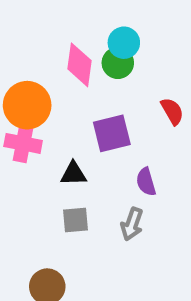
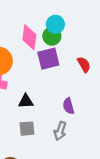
purple square: (112, 133) -> (48, 59), moved

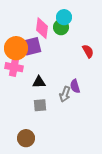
purple square: (48, 59) -> (32, 46), moved
gray arrow: (60, 131) -> (65, 94), moved

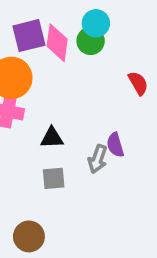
purple square: (32, 46) -> (29, 36), moved

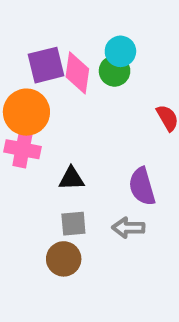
purple semicircle: (115, 145) -> (142, 186), size x1.4
gray arrow: (98, 159) -> (128, 228), moved, turned 72
brown circle: (29, 236) -> (64, 259), moved

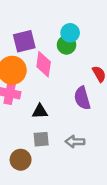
pink diamond: (77, 73) -> (44, 64), moved
purple semicircle: (142, 186) -> (82, 98), moved
brown circle: (64, 259) -> (21, 160), moved

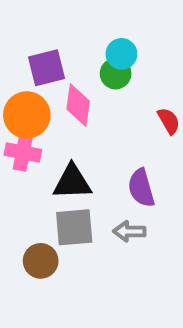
purple semicircle: (82, 98) -> (141, 188), moved
black triangle: (40, 111) -> (72, 182), size x1.5
gray square: (41, 139) -> (74, 227), size x1.5

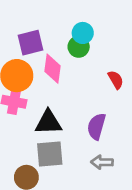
purple semicircle: (141, 188) -> (96, 126), turned 32
gray arrow: (129, 231) -> (102, 162), moved

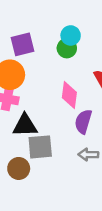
pink diamond: (52, 69) -> (69, 95), moved
black triangle: (48, 122) -> (25, 125), moved

